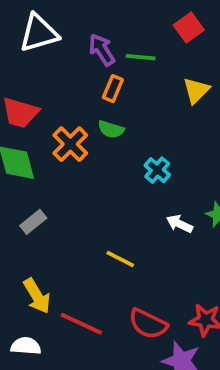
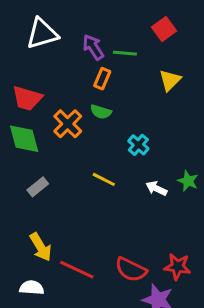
yellow line: (120, 259) -> (104, 179), moved

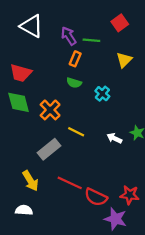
white triangle: (42, 34) -> (32, 26), turned 45
orange cross: (68, 124) -> (50, 110), moved
cyan cross: (138, 145) -> (102, 94), moved
gray rectangle: (38, 187) -> (49, 149), moved, size x1.5
red line: (77, 270) -> (70, 183), moved

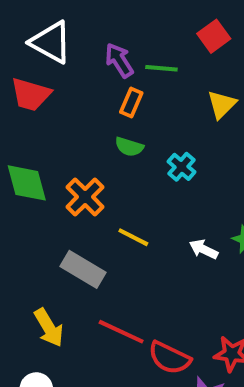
red trapezoid: (21, 73) -> (31, 94), moved
gray rectangle: (49, 149) -> (83, 269), turned 70

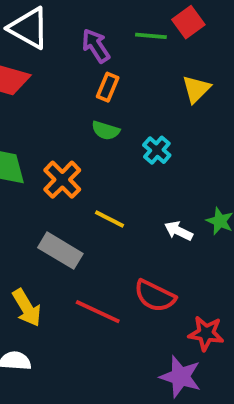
green line: (161, 68) -> (151, 36), moved
red semicircle: (169, 358) -> (155, 296), moved

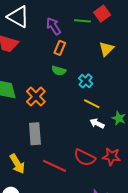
yellow line: (110, 219) -> (92, 104), moved
gray rectangle: (60, 251) -> (35, 134), turned 55
red star: (206, 333) -> (112, 157), moved

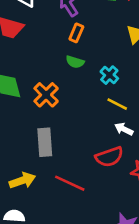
red semicircle: (85, 158) -> (109, 157), moved, turned -45
yellow arrow: (17, 164) -> (22, 180), turned -78

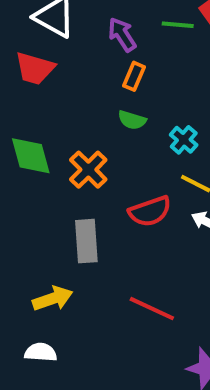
red semicircle: (109, 157) -> (150, 211), moved
red line: (70, 183) -> (152, 309), moved

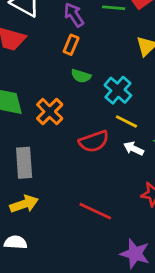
orange rectangle: (134, 76) -> (71, 45), moved
cyan cross: (184, 140) -> (118, 90), size x1.4
gray rectangle: (86, 241) -> (24, 163), moved

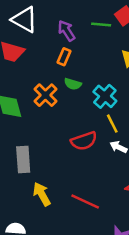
orange cross: (50, 112) -> (45, 95), moved
yellow line: (126, 121) -> (112, 124), turned 36
yellow arrow: (24, 204) -> (42, 194), moved, turned -100

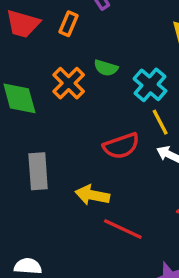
orange rectangle: (64, 57) -> (69, 24), moved
yellow arrow: (42, 194) -> (92, 195), moved, turned -50

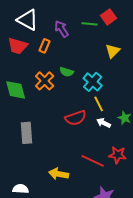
yellow arrow: (92, 195) -> (59, 174), moved
red line: (123, 229) -> (93, 161), moved

